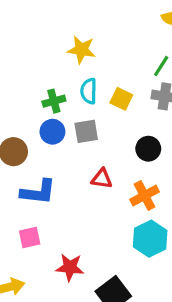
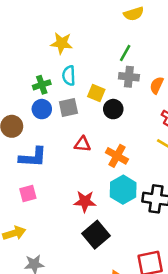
yellow square: (121, 99) -> (96, 93), moved
black circle: (148, 149) -> (113, 109), moved
orange cross: (145, 196) -> (117, 156), turned -30
red star: (70, 267) -> (85, 201), moved

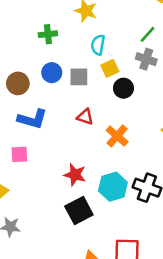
cyan semicircle: (69, 76) -> (98, 45), moved
green cross: (42, 85) -> (48, 34), moved
yellow square: (96, 93) -> (110, 68), turned 30
cyan hexagon: (123, 190) -> (113, 187), moved

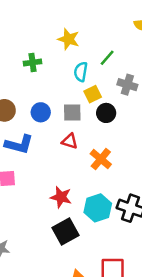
green line: (148, 34) -> (107, 58), moved
blue circle: (52, 73) -> (41, 112), moved
gray square: (79, 77) -> (72, 113), moved

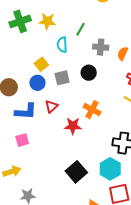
green cross: (33, 63) -> (20, 21), moved, size x1.5
yellow square: (93, 94) -> (41, 64), moved
red triangle: (70, 141) -> (51, 106), moved, turned -48
red star: (61, 197) -> (73, 126), moved
cyan hexagon: (98, 208) -> (110, 169), moved

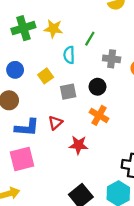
blue circle: (37, 83) -> (15, 70), moved
orange cross: (92, 110) -> (99, 115), moved
pink square: (22, 140) -> (22, 159), size x1.6

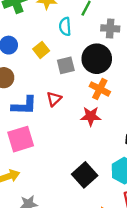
black circle: (98, 87) -> (97, 59), size x1.6
red star: (78, 145) -> (91, 116), moved

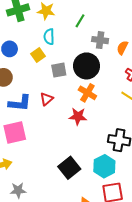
cyan semicircle: (65, 27) -> (49, 37), moved

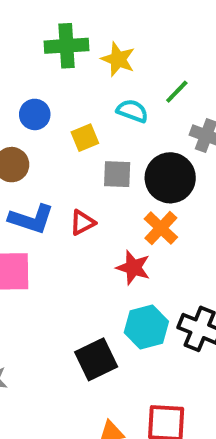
cyan semicircle: (49, 37) -> (132, 111), moved, turned 98
cyan hexagon: (104, 166) -> (146, 327), moved

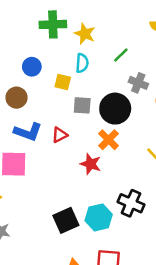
cyan semicircle: (132, 111) -> (82, 63), moved, turned 72
yellow square: (85, 138) -> (63, 82), turned 35
cyan hexagon: (146, 327) -> (99, 217), moved

